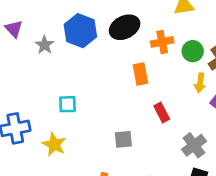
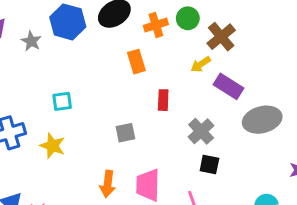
green circle: (193, 51) -> (188, 18), moved
yellow arrow: (200, 83) -> (201, 64), turned 54
red rectangle: (162, 113) -> (163, 100), turned 36

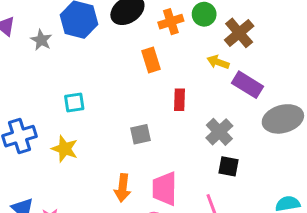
yellow arrow: (201, 64) -> (218, 62), turned 54

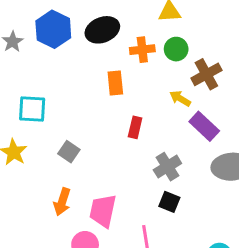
cyan square: (74, 103) -> (32, 109), size x1.4
gray square: (140, 134) -> (69, 152), moved, turned 35

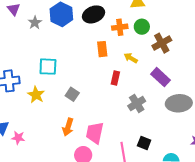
yellow arrow: (180, 98) -> (131, 58), moved
black square: (169, 202) -> (144, 143), moved

